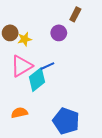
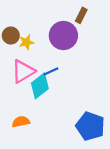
purple circle: (59, 33) -> (63, 36), size x1.6
blue pentagon: (66, 121) -> (90, 126), moved

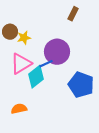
purple circle: (63, 36) -> (57, 52), moved
blue pentagon: (90, 126) -> (81, 85), moved

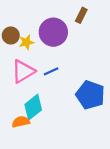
purple circle: (57, 52) -> (53, 32), moved
cyan diamond: (36, 77) -> (33, 107), moved

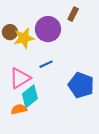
yellow star: (26, 42) -> (24, 38), size x1.5
pink triangle: (23, 71) -> (20, 78), moved

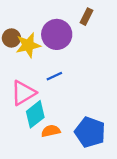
blue pentagon: (81, 85) -> (90, 132), moved
orange semicircle: (19, 109) -> (51, 131), moved

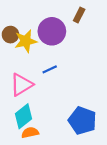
cyan diamond: (35, 114) -> (24, 116), moved
orange semicircle: (51, 131) -> (30, 133), moved

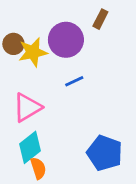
blue line: (50, 69) -> (74, 81), moved
orange semicircle: (30, 133) -> (38, 168), turned 84

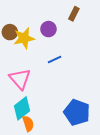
purple circle: (66, 40) -> (48, 29), size x0.6
pink triangle: (27, 107) -> (20, 79), turned -40

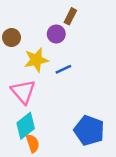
brown rectangle: (74, 14) -> (70, 16), moved
yellow star: (24, 38) -> (36, 60), moved

